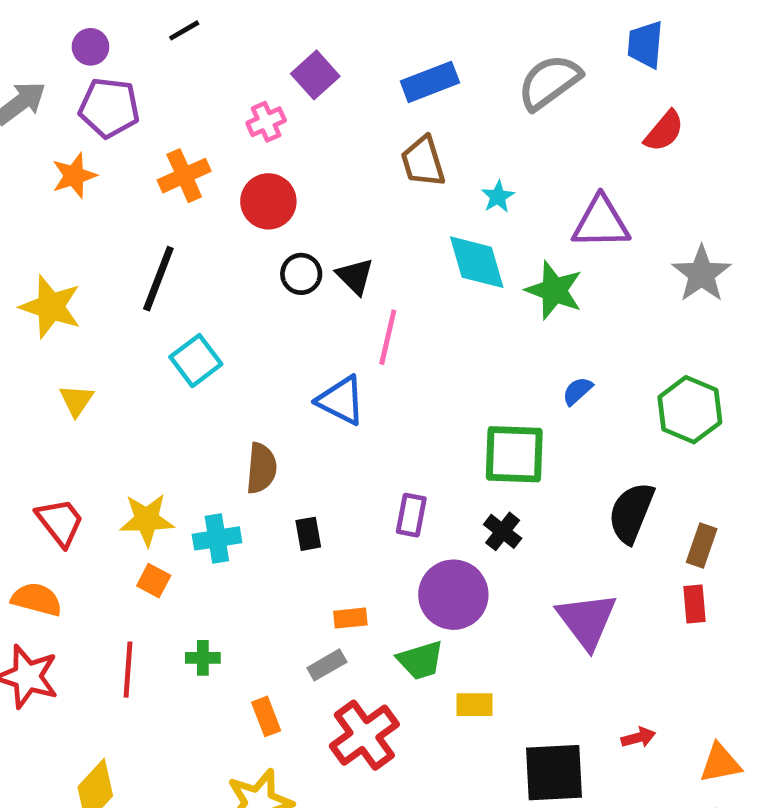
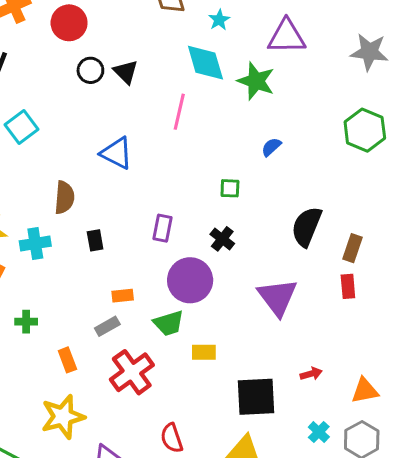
gray star: (702, 274) -> (369, 52), moved, turned -30
pink line: (388, 337) -> (179, 112), moved
green hexagon: (690, 410) -> (365, 130), moved
green square: (514, 454) -> (230, 188), size x0.5

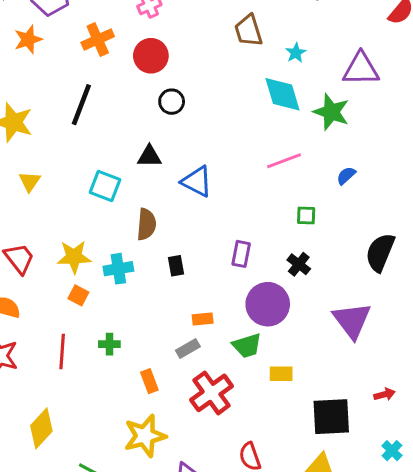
black triangle: (126, 72) -> (149, 156), moved, turned -45
pink line: (179, 112) -> (284, 161), moved, turned 56
cyan square: (22, 127) -> (105, 186), moved, turned -32

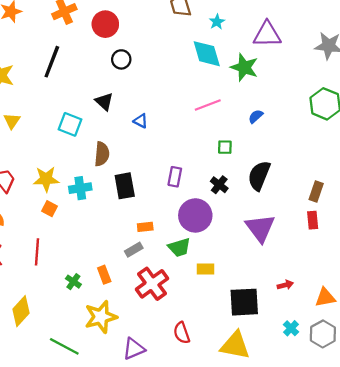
black triangle: (149, 156) -> (104, 102), turned 42
blue triangle: (197, 181) -> (141, 121), size x0.6
black semicircle: (380, 252) -> (259, 176), moved
black rectangle: (176, 266) -> (125, 186), size x1.6
green cross: (109, 344) -> (73, 282), moved, turned 35

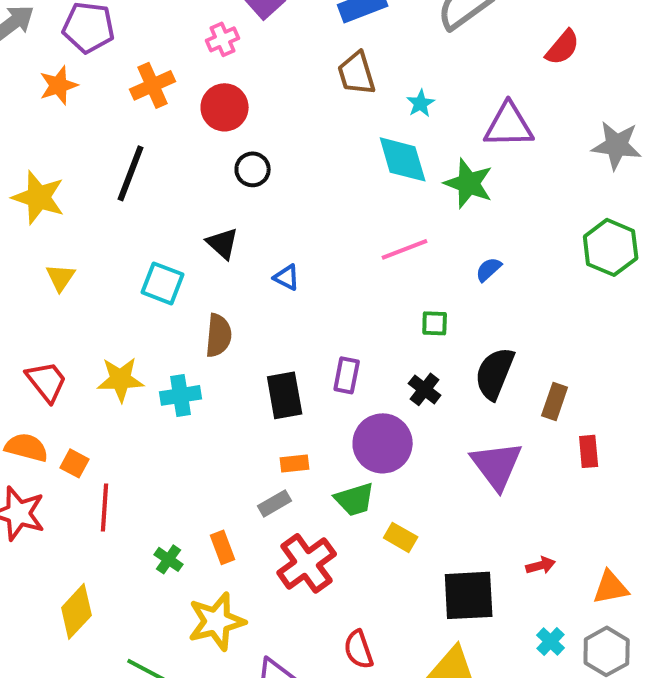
black rectangle: (125, 186) -> (285, 395), moved
brown rectangle: (316, 192) -> (555, 401), moved
orange square: (49, 209) -> (74, 463), moved
yellow rectangle: (206, 269) -> (401, 537), turned 30

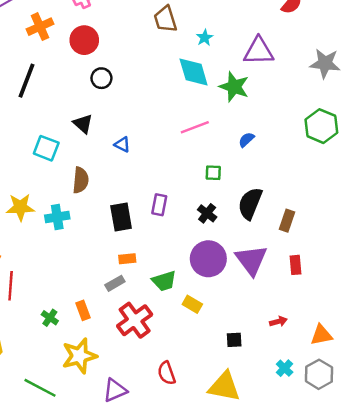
purple circle: (383, 443) -> (208, 259), moved
red rectangle: (589, 451) -> (296, 265), moved
black square: (469, 595) -> (234, 340), size x0.5

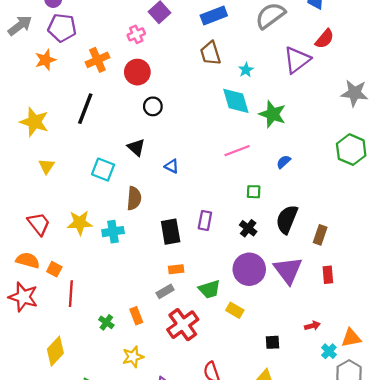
purple triangle: (259, 51) -> (297, 60), moved, turned -36
yellow star: (79, 356) -> (133, 357), size x0.7
cyan cross: (285, 368) -> (329, 351), moved

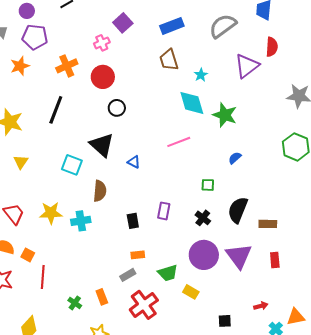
red semicircle: (325, 39) -> (272, 47), turned -36
black triangle: (136, 147) -> (102, 145), size x1.5
pink line: (237, 151) -> (179, 142), moved
black rectangle: (171, 232) -> (133, 221), size x0.7
brown rectangle: (320, 235) -> (268, 224), turned 72

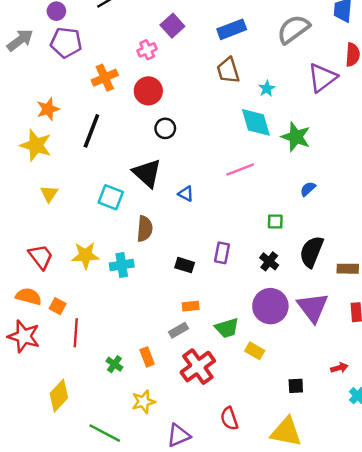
orange star: (20, 66) -> (48, 109), moved
black rectangle: (133, 221) -> (185, 265), turned -63

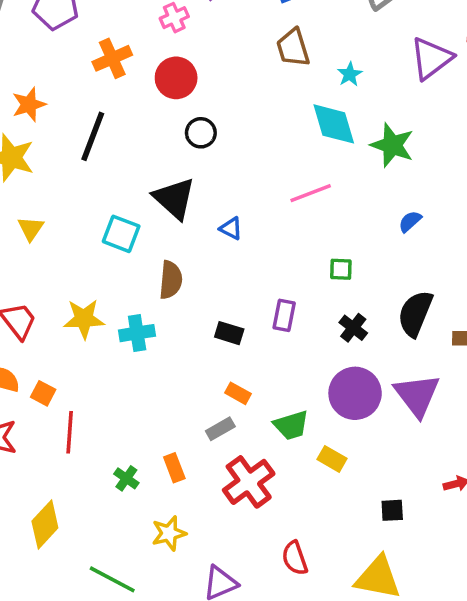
green square: (275, 221) -> (341, 269), moved
orange rectangle: (191, 306) -> (238, 393), turned 35

